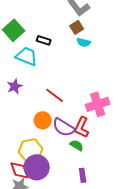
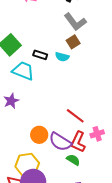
cyan semicircle: (84, 42) -> (62, 57), moved
red line: (55, 95) -> (75, 116), moved
pink cross: (98, 104) -> (97, 134), moved, size x0.6

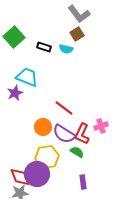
cyan trapezoid: (23, 71) -> (27, 77), moved
red line: (75, 116) -> (64, 108), moved
yellow hexagon: (27, 165) -> (47, 157), moved

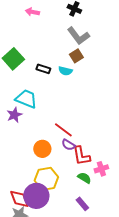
pink cross: (101, 126) -> (101, 169), moved
purple semicircle: (64, 134) -> (68, 145), moved, size x0.6
red L-shape: (82, 134) -> (81, 156), turned -35
green semicircle: (77, 152) -> (84, 178), moved
purple rectangle: (83, 182) -> (82, 204), turned -32

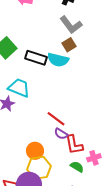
black rectangle: (43, 69) -> (36, 58), size x1.5
cyan semicircle: (65, 71) -> (58, 60), size x1.5
orange circle: (42, 149) -> (35, 151), moved

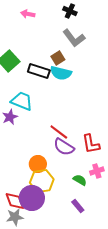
brown square: (69, 45) -> (58, 58), moved
purple semicircle: (61, 134) -> (64, 147), size x1.5
red L-shape: (74, 145) -> (91, 144), moved

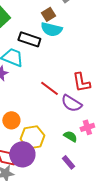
black rectangle: (39, 71) -> (29, 39), moved
red L-shape: (91, 144) -> (81, 82), moved
purple semicircle: (64, 147) -> (71, 103), moved
orange circle: (38, 164) -> (11, 120), moved

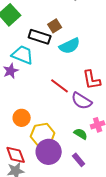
brown square: (48, 14) -> (55, 26), moved
cyan semicircle: (51, 29) -> (70, 46), moved, turned -40
purple circle: (22, 154) -> (49, 152), moved

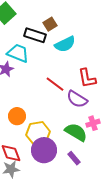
green semicircle: (81, 134) -> (76, 132), size x1.6

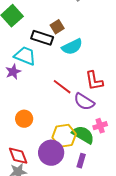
yellow hexagon: (38, 133) -> (64, 136), moved
purple rectangle: (74, 158) -> (81, 161), turned 56

